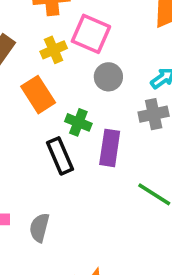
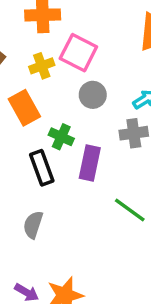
gray semicircle: (39, 228) -> (33, 225), moved

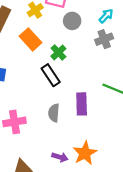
green cross: (61, 137) -> (58, 52), turned 35
purple rectangle: (90, 163) -> (82, 104), moved

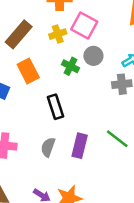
orange rectangle: (30, 39) -> (28, 71), moved
green cross: (58, 52) -> (70, 66), moved, turned -35

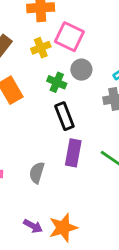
black rectangle: (55, 107) -> (64, 116), moved
purple rectangle: (80, 146) -> (73, 153), moved

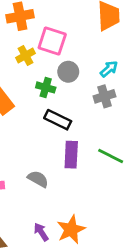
black rectangle: (64, 116) -> (58, 120), turned -35
gray semicircle: (37, 173) -> (38, 179), turned 110
purple arrow: (33, 226) -> (41, 232), turned -144

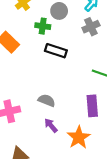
purple rectangle: (71, 155) -> (92, 106), moved
purple arrow: (41, 232) -> (51, 125), moved

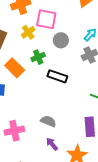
green cross: (43, 26) -> (38, 57), moved, turned -32

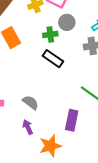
green cross: (38, 57) -> (50, 35), moved

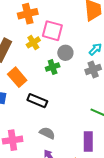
black rectangle: (53, 59) -> (37, 101), moved

